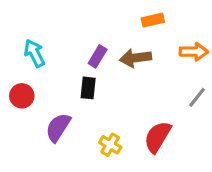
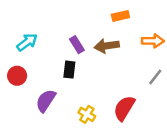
cyan arrow: (34, 53) -> (27, 42), turned 80
purple rectangle: (98, 56) -> (77, 45), turned -63

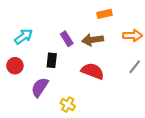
black rectangle: (69, 70) -> (52, 60), moved
red semicircle: (124, 108) -> (93, 71), moved, turned 80
yellow cross: (87, 114) -> (68, 105), moved

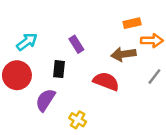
orange rectangle: (105, 14) -> (132, 23), moved
brown arrow: (93, 40) -> (123, 54), moved
red circle: (15, 66) -> (17, 75), size x1.5

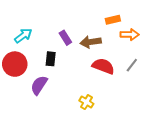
brown arrow: (123, 54) -> (91, 42), moved
red semicircle: (106, 81) -> (103, 66), moved
yellow cross: (78, 120) -> (86, 102), moved

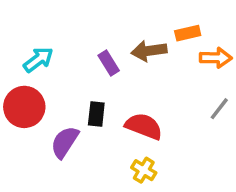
brown arrow: (91, 42) -> (149, 51), moved
black rectangle: (51, 59) -> (96, 114), moved
red semicircle: (103, 66) -> (144, 126), moved

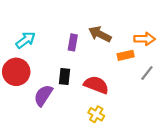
orange rectangle: (188, 33) -> (126, 55), moved
brown arrow: (149, 51) -> (100, 34), turned 35
purple rectangle: (109, 63) -> (73, 42), turned 42

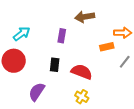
brown arrow: (100, 34) -> (85, 17), moved, turned -36
purple semicircle: (43, 95) -> (37, 92), moved

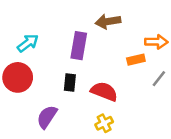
purple rectangle: (62, 36) -> (79, 46), size x1.5
yellow cross: (82, 97) -> (104, 123), turned 32

